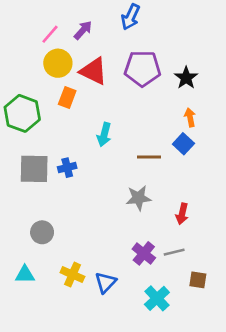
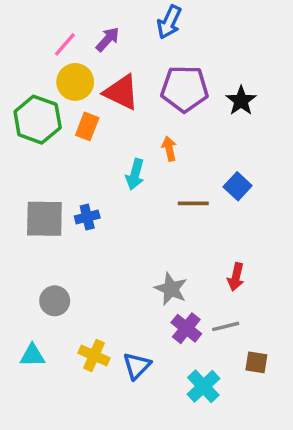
green hexagon: (22, 113) -> (38, 120), moved
orange arrow: (190, 117) -> (169, 149), moved
gray star: (138, 198) -> (171, 289), moved, turned 30

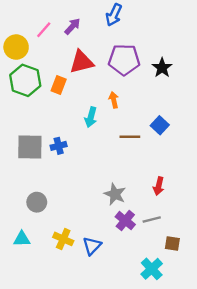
yellow circle: (75, 82) -> (16, 47), moved
red triangle: (121, 92) -> (82, 62), turned -40
cyan cross: (203, 386) -> (152, 269), moved

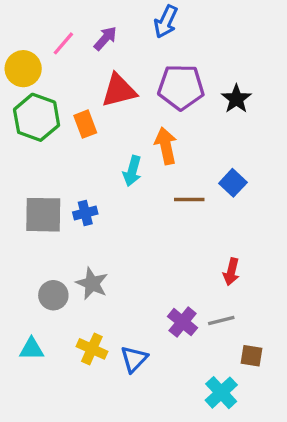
orange rectangle: (59, 85) -> (85, 124), turned -42
orange arrow: (114, 100) -> (166, 146), size x1.5
gray star: (115, 194) -> (92, 283), moved

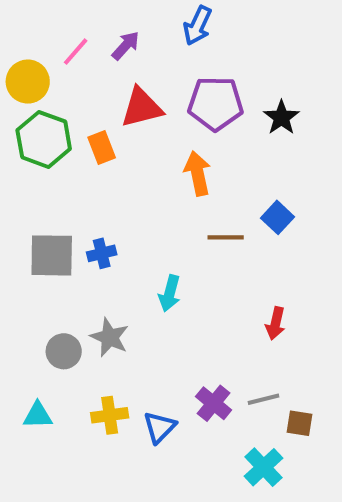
cyan arrow: (132, 171) -> (170, 293), moved
gray line: (221, 320) -> (264, 399), moved
purple cross: (183, 322) -> (214, 403), moved
yellow cross: (92, 349) -> (110, 415), turned -32

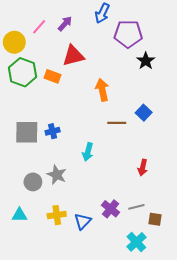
purple pentagon: (216, 104) -> (128, 34), moved
orange rectangle: (102, 147) -> (53, 76), turned -49

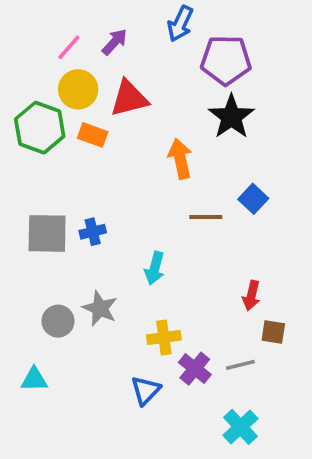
yellow circle: (14, 42) -> (78, 89), moved
black star: (146, 61) -> (231, 117), moved, size x1.4
yellow cross: (57, 215) -> (164, 338), moved
brown square: (155, 219) -> (273, 332), moved

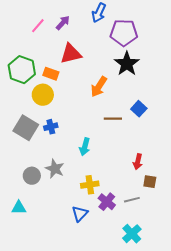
yellow circle: (78, 89) -> (43, 95), moved
orange arrow: (180, 159) -> (99, 87), turned -135
gray square: (47, 233) -> (26, 128), turned 30

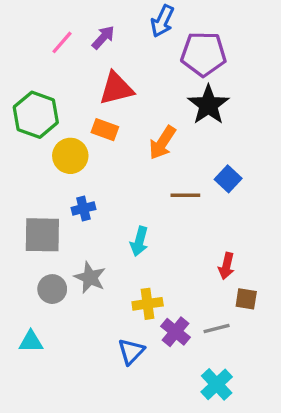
orange rectangle: (51, 74) -> (105, 130), moved
gray square: (26, 128) -> (42, 235), moved, turned -30

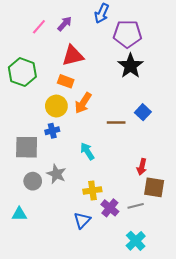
orange arrow: (162, 143) -> (83, 103), moved
yellow circle: (70, 156) -> (56, 106), moved
cyan arrow: (139, 241) -> (87, 151), turned 132
brown square: (246, 299) -> (154, 187), size x1.5

